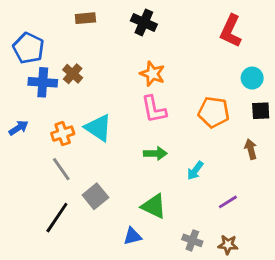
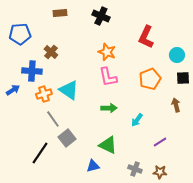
red L-shape: (231, 31) -> (146, 37), moved
blue pentagon: (28, 48) -> (20, 34), turned -30
blue cross: (43, 82) -> (32, 71), moved
orange pentagon: (214, 112) -> (150, 79), turned -30
gray line: (61, 169) -> (53, 119), moved

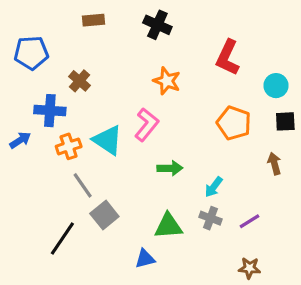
pink L-shape: (108, 77) -> (147, 125), moved, turned -130
orange pentagon: (150, 79) -> (234, 123), turned -30
green triangle: (108, 145) -> (168, 226), turned -30
gray cross: (135, 169) -> (210, 218), moved

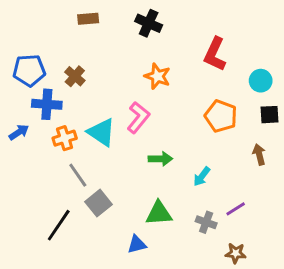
blue pentagon: (31, 53) -> (29, 70), moved
gray cross: (210, 218) -> (206, 222), moved

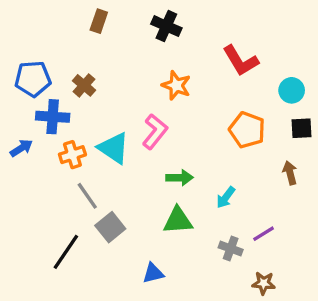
brown rectangle: (88, 19) -> (99, 21), turned -66
red L-shape: (215, 54) -> (241, 61), turned -56
green triangle: (159, 213) -> (178, 221), moved

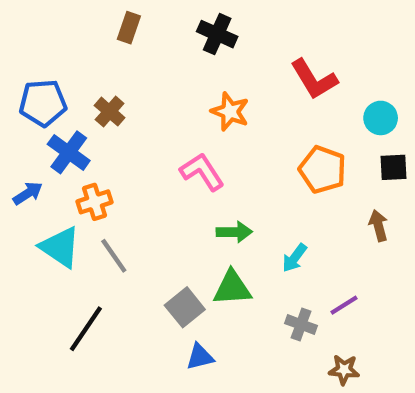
blue cross: (53, 117) -> (69, 152), turned 32
pink L-shape: (155, 132) -> (202, 172), turned -72
cyan triangle: (114, 148) -> (60, 247), moved
gray square: (110, 227) -> (185, 307), moved

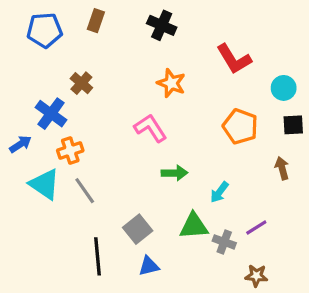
blue pentagon: (43, 103) -> (45, 30), moved
green triangle: (232, 288) -> (194, 226), moved
black line: (86, 329) -> (97, 256), moved, turned -39

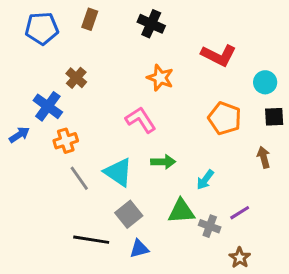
red L-shape: (234, 59) -> (219, 55), turned -32
cyan triangle: (45, 184) -> (118, 172), moved
black line: (97, 256) -> (91, 240), turned -76
brown star: (256, 276) -> (240, 258), turned 30

